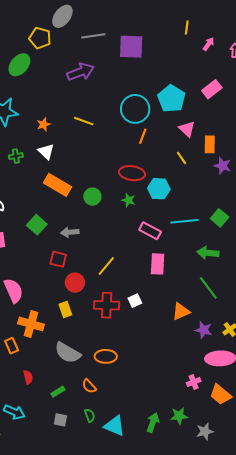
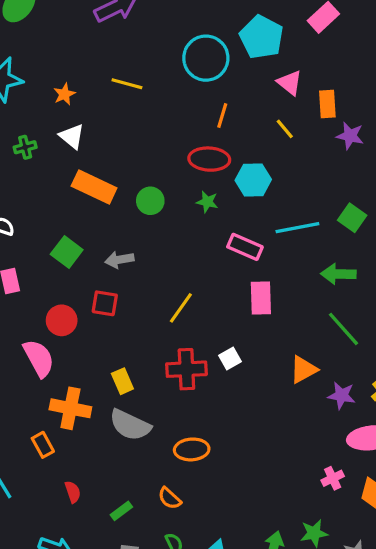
orange line: (143, 136) -> (222, 116), moved
red circle: (75, 283) -> (62, 320), moved
gray semicircle: (68, 353) -> (130, 425), moved

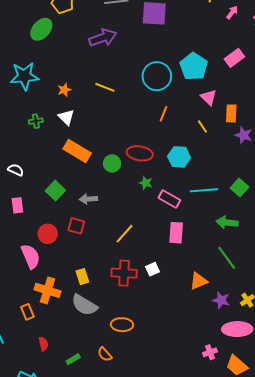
red ellipse: (209, 159) -> (140, 153), moved
green star: (207, 202) -> (146, 183), moved

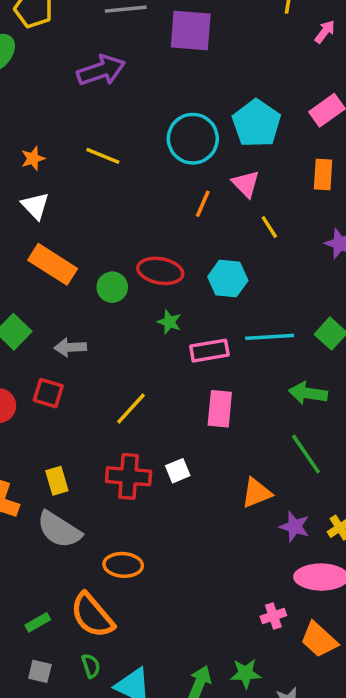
pink triangle: (209, 97) -> (246, 184), moved
orange rectangle: (231, 113) -> (323, 175), moved
pink rectangle: (169, 199) -> (209, 351), turned -40
orange semicircle: (105, 354) -> (92, 615), size x1.8

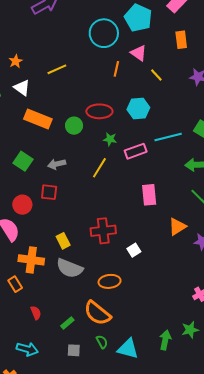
yellow line: (103, 156) -> (57, 69), moved, turned -36
yellow line: (131, 409) -> (99, 168), moved
pink rectangle: (220, 409) -> (149, 195), moved
white square: (178, 471) -> (134, 250), moved

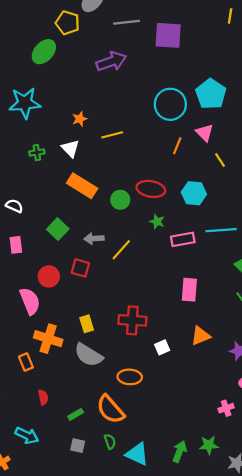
orange star: (16, 61) -> (80, 119), moved
yellow line: (99, 168) -> (121, 250), moved
orange triangle: (177, 227) -> (201, 336), moved

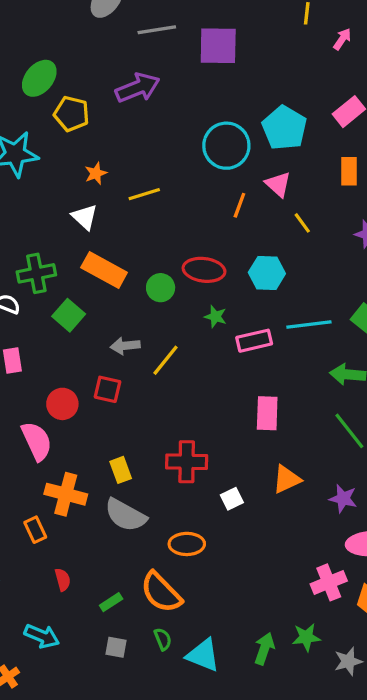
yellow pentagon: (67, 23) -> (72, 114), moved
green cross: (37, 152) -> (36, 273), moved, size x1.6
green square: (58, 229) -> (69, 315), moved
pink cross: (226, 408) -> (329, 582), size x1.5

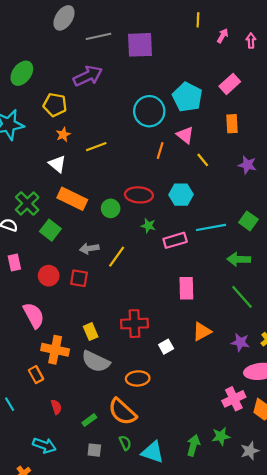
yellow pentagon: (72, 114) -> (55, 105), moved
green cross: (36, 273) -> (27, 204), turned -30
red circle: (62, 404) -> (49, 276), moved

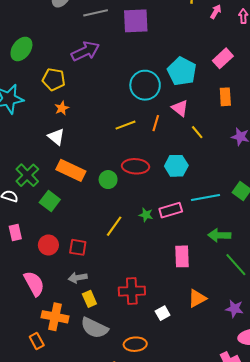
yellow line: (96, 147) -> (126, 125), moved
green star: (148, 226) -> (146, 215), moved
gray arrow: (89, 248) -> (78, 278), moved
green arrow: (239, 259) -> (219, 235), moved

